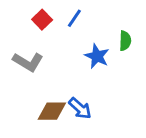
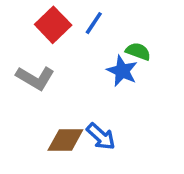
red square: (42, 20) -> (53, 25), size x1.4
green semicircle: (125, 41) -> (138, 51), moved, turned -72

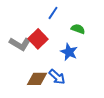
red square: (53, 25) -> (38, 39), moved
blue star: (122, 71) -> (69, 52), moved

